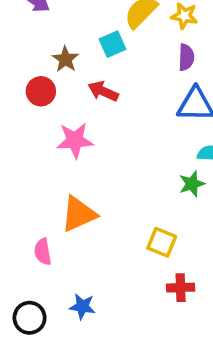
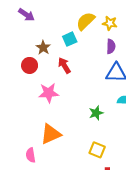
red arrow: (103, 91) -> (64, 65), turned 35
green star: (192, 184) -> (96, 113), moved

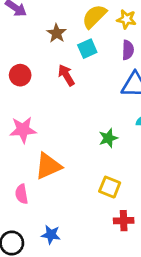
cyan square: (70, 39) -> (87, 49), moved
brown star: (43, 48) -> (57, 33), moved
pink star: (49, 93) -> (23, 130), moved

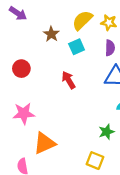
red arrow: (66, 75) -> (69, 80), moved
green star: (108, 138) -> (106, 132), moved

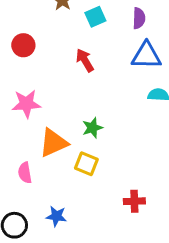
green star: (106, 132) -> (92, 128), moved
yellow square: (95, 161) -> (86, 164), moved

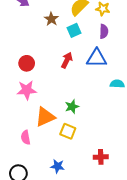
red circle: (23, 45) -> (27, 63), moved
blue triangle: (146, 56) -> (97, 58), moved
red arrow: (85, 60) -> (67, 60), turned 56
blue star: (56, 216) -> (58, 166), moved

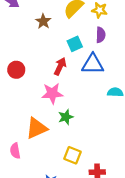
cyan square: (74, 30) -> (75, 44), moved
pink star: (27, 90) -> (52, 93), moved
yellow square: (68, 131) -> (73, 155), moved

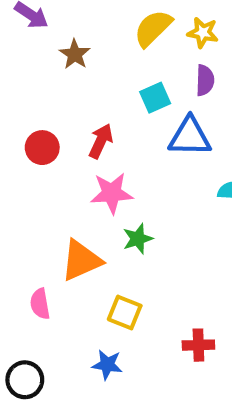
brown star: (43, 21) -> (75, 54), moved
red arrow: (60, 66) -> (101, 141), moved
yellow square: (73, 155) -> (125, 313), moved

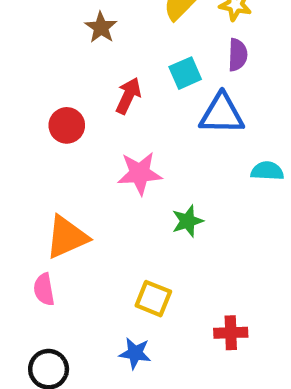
red arrow: (101, 141) -> (128, 96), moved
green star: (138, 239) -> (188, 221), moved
orange triangle: (81, 260) -> (67, 237), moved
pink semicircle: (40, 304) -> (44, 289), moved

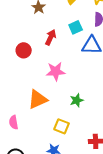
green star: (188, 221) -> (77, 100), moved
orange triangle: (67, 237) -> (38, 99), moved

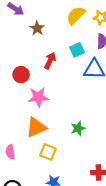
pink star: (56, 71) -> (38, 97), moved
yellow square: (62, 126) -> (48, 152), moved

